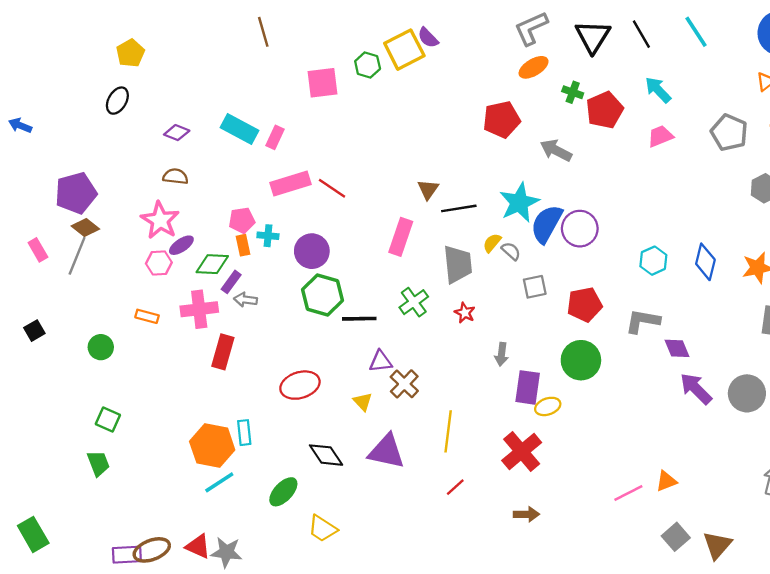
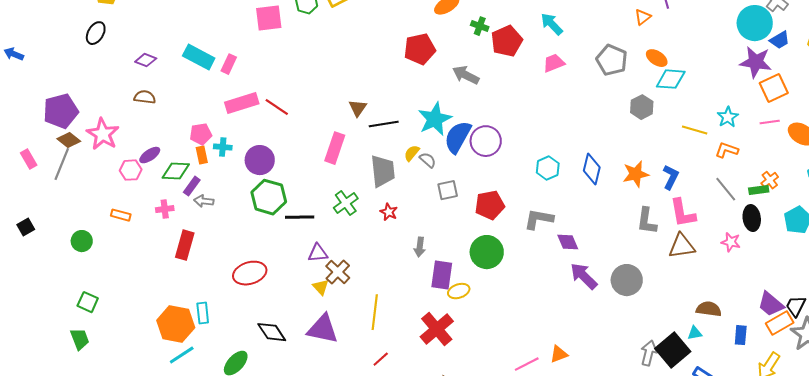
pink star: (160, 220) -> (103, 134), moved
pink cross: (199, 309) -> (165, 209), size x0.6
yellow triangle: (363, 402) -> (321, 287), moved

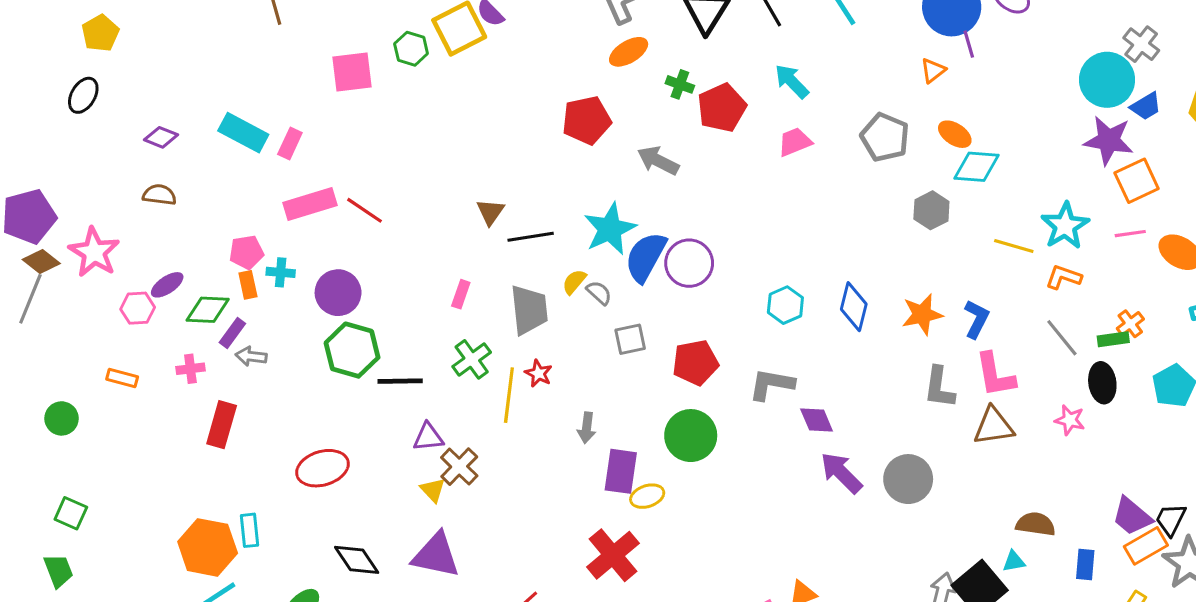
cyan star: (728, 117) -> (1065, 226), size x1.4
pink rectangle: (335, 148) -> (461, 294), moved, size x0.6
yellow line: (375, 312) -> (509, 395), moved

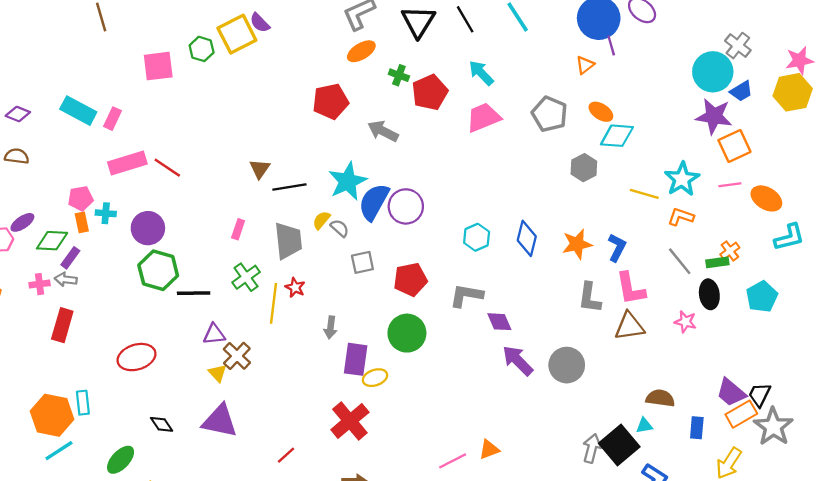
pink trapezoid: (795, 142) -> (483, 117), size x1.4
gray arrow: (251, 356) -> (66, 279), moved
black diamond: (357, 560) -> (162, 424), size x0.7

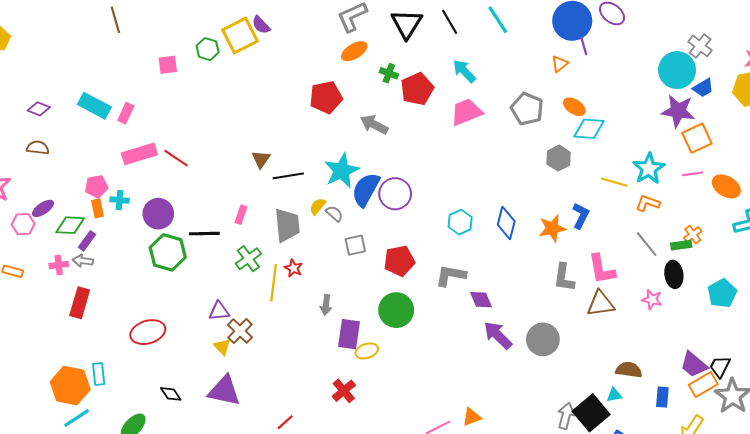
pink square: (158, 66) -> (168, 65), size x0.7
blue L-shape: (617, 248) -> (581, 216), moved
black line: (194, 293) -> (204, 234), moved
cyan pentagon: (762, 297) -> (722, 293), moved
red cross: (350, 421) -> (344, 391), size x0.7

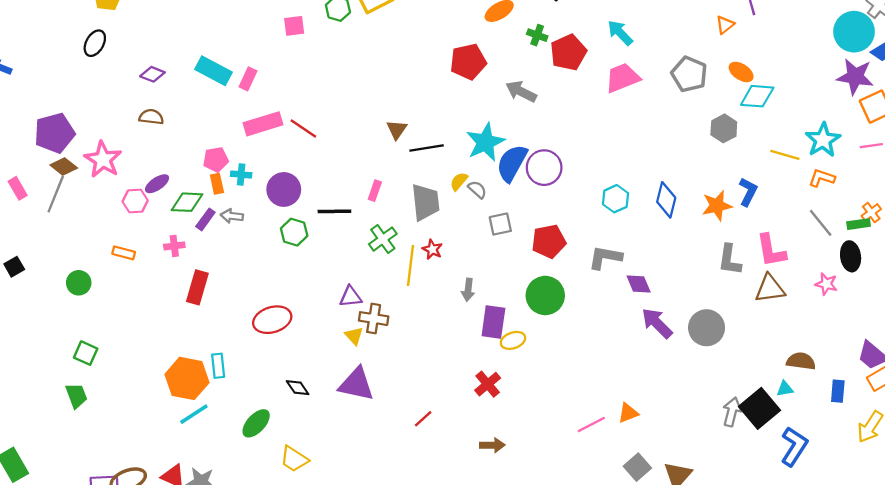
green hexagon: (168, 252) -> (294, 232), size x0.7
gray arrow: (83, 261) -> (232, 216), moved
brown cross: (240, 331) -> (374, 319), turned -35

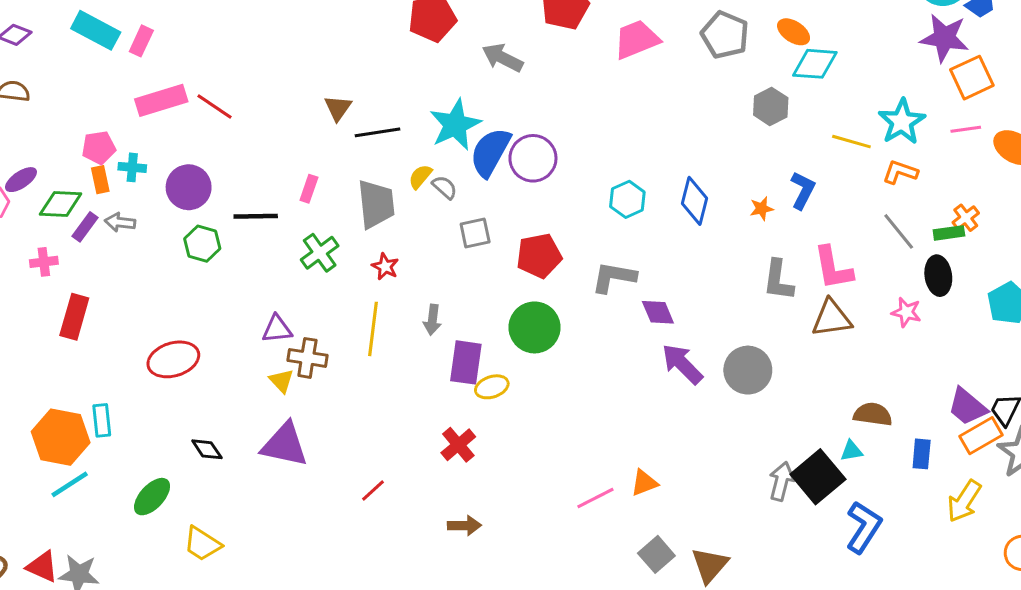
orange star: (717, 206) -> (762, 209), size x0.6
yellow line: (410, 266) -> (373, 329), moved

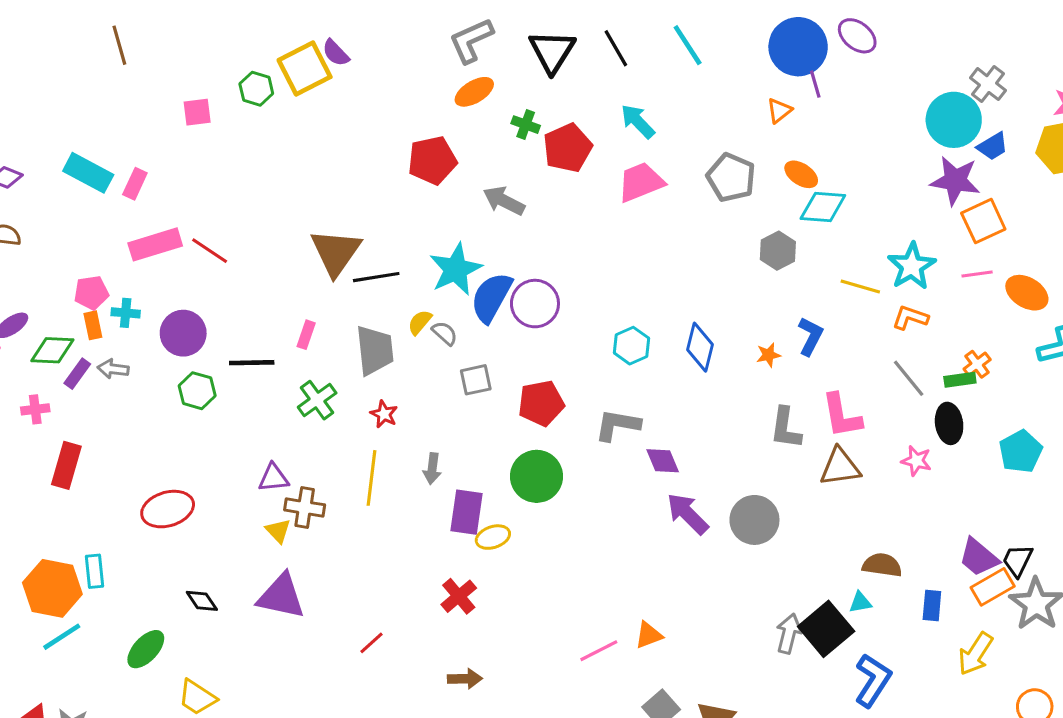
brown triangle: (338, 108) -> (336, 252), size x1.8

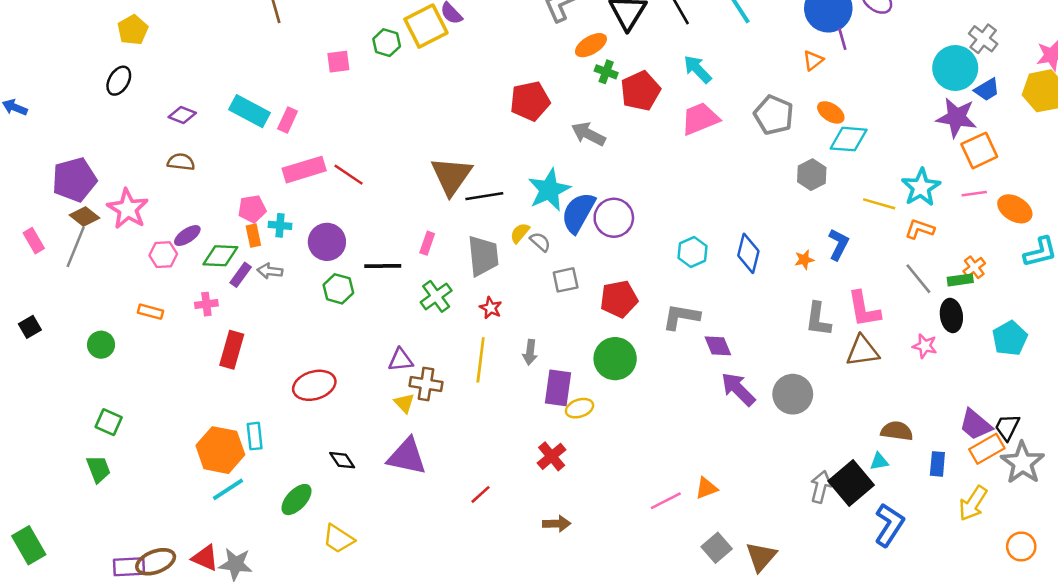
orange ellipse: (474, 92) -> (591, 45), moved

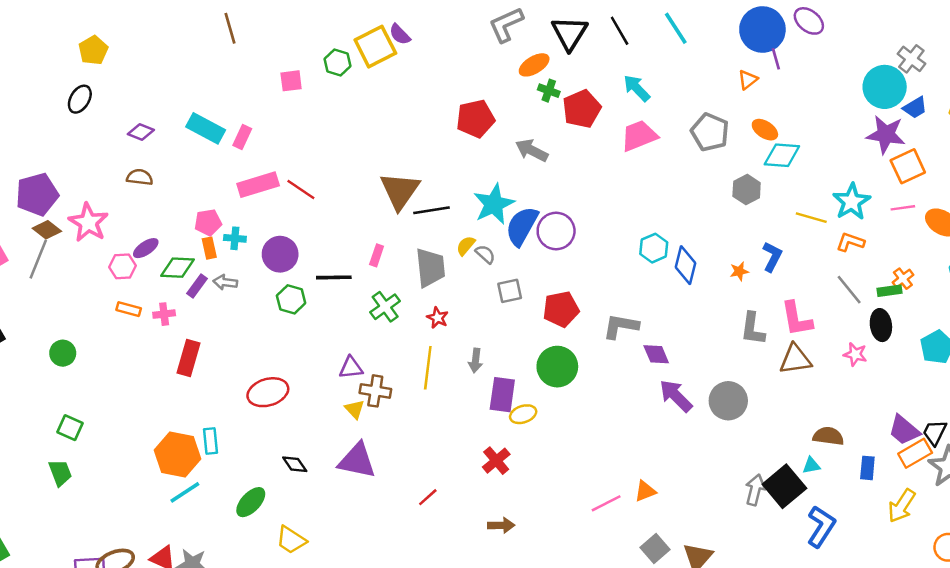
cyan hexagon: (692, 252) -> (654, 248), moved
orange rectangle: (151, 312) -> (129, 309), moved

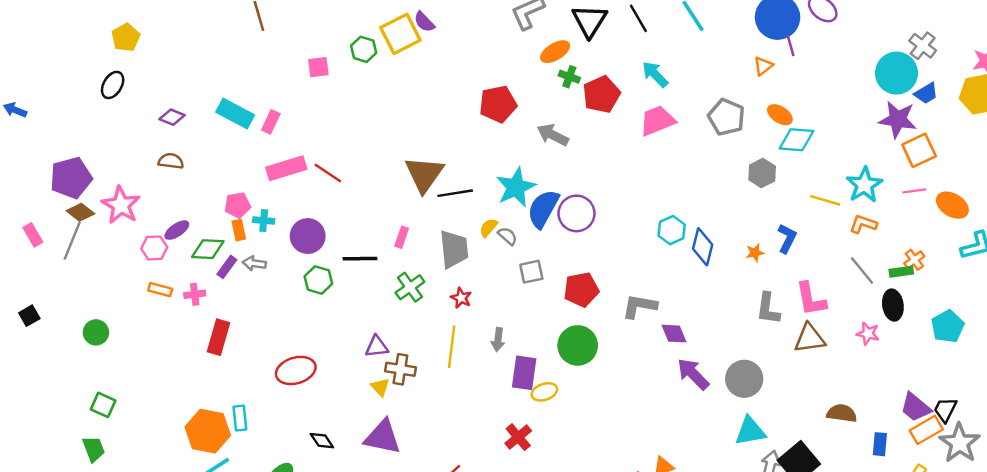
cyan triangle: (811, 465) -> (750, 431), moved, size x1.8

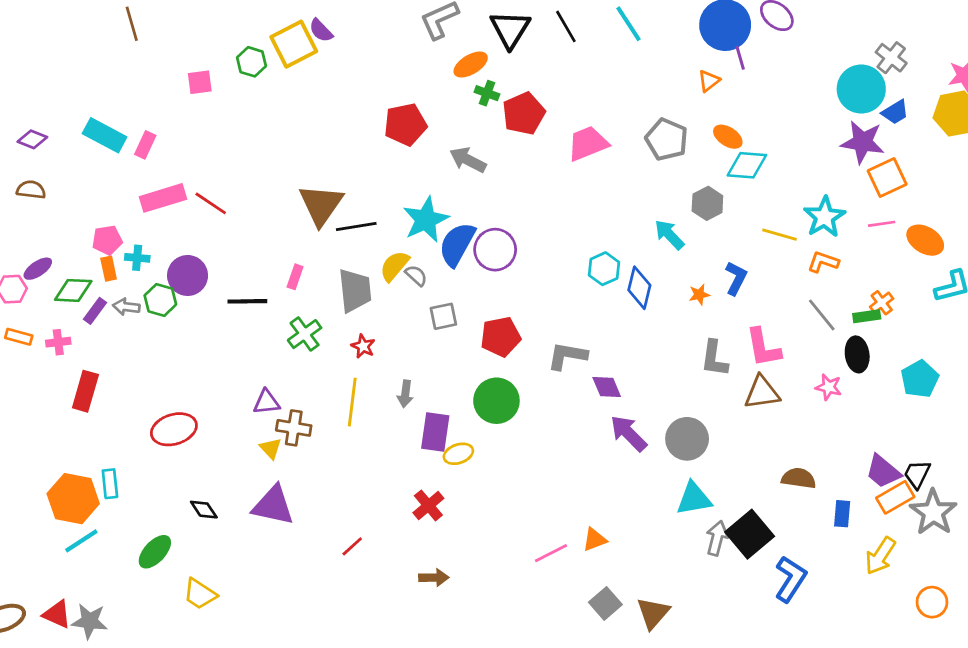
cyan arrow: (655, 74) -> (669, 235), moved
yellow semicircle: (488, 228) -> (394, 266), size x1.4
green hexagon: (318, 280) -> (160, 300), moved

